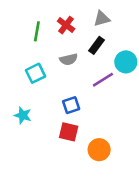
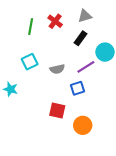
gray semicircle: (69, 59) -> (57, 69), moved
blue square: (71, 105) -> (77, 88), moved
cyan star: (23, 115) -> (11, 89), moved

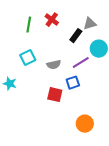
gray triangle: (85, 16) -> (90, 24), moved
red square: (57, 110) -> (55, 95), moved
orange circle: (83, 125) -> (85, 124), moved

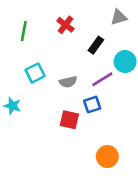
gray triangle: (90, 24) -> (119, 17), moved
green line: (29, 25) -> (24, 31), moved

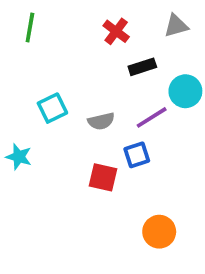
red cross: (66, 25) -> (116, 31), moved
green line: (24, 31) -> (30, 28), moved
black rectangle: (96, 45) -> (142, 67), turned 36

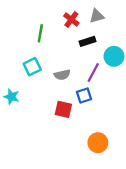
gray triangle: (176, 26) -> (97, 16), moved
green line: (30, 28) -> (40, 33), moved
purple line: (152, 117) -> (93, 72), turned -30

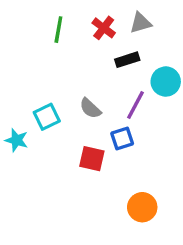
green line: (40, 33) -> (58, 30), moved
cyan square: (32, 67) -> (47, 117), moved
gray semicircle: (62, 75) -> (90, 108), turned 56

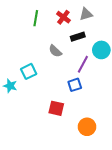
gray semicircle: (90, 108) -> (55, 51), moved
red square: (92, 159) -> (56, 108), moved

